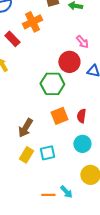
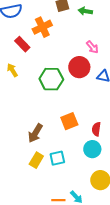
green hexagon: (52, 84) -> (51, 79), moved
red semicircle: (81, 116) -> (96, 129), moved

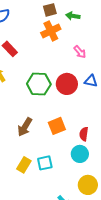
orange cross: (42, 27) -> (51, 31), moved
red circle: (79, 67) -> (67, 84), moved
brown arrow: (35, 133) -> (25, 127), moved

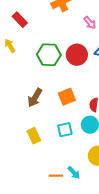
cyan square: (45, 163) -> (65, 130), moved
yellow rectangle: (24, 165) -> (34, 136), turned -56

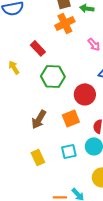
red rectangle: (20, 20) -> (38, 48), moved
red circle: (77, 55) -> (85, 94), moved

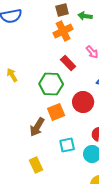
red rectangle: (38, 48) -> (68, 63), moved
orange square: (71, 118) -> (56, 112), moved
cyan square: (69, 151) -> (67, 145), moved

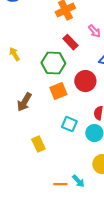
brown arrow: (37, 127) -> (24, 102), moved
cyan square: (67, 145) -> (69, 124), turned 35

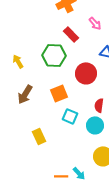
yellow arrow: (14, 54) -> (18, 61), moved
orange square: (58, 91) -> (59, 93), moved

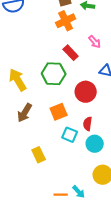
yellow arrow: (18, 61) -> (18, 80), size x1.6
red semicircle: (99, 105) -> (88, 124), moved

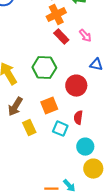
red rectangle: (71, 53) -> (61, 37), moved
cyan circle: (95, 144) -> (85, 147), moved
yellow rectangle: (39, 155) -> (29, 128), moved

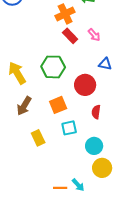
red semicircle: (78, 118) -> (96, 112), moved
yellow rectangle: (29, 128) -> (38, 138), moved
cyan square: (60, 129) -> (69, 128), turned -35

